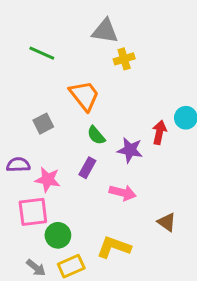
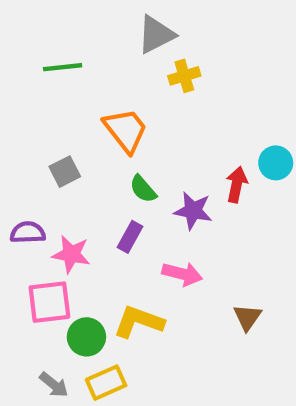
gray triangle: (105, 31) -> (156, 35), turned -36
green line: (42, 53) -> (63, 67), turned -30
brown triangle: (167, 222) -> (247, 317), turned 30
yellow L-shape: (114, 247) -> (139, 322), moved

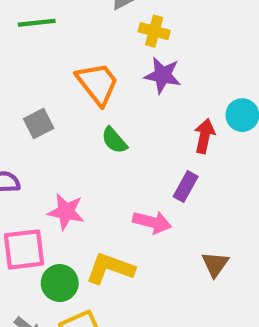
yellow cross: (184, 76) -> (154, 31), turned 32
purple star: (193, 211) -> (163, 75), moved
purple rectangle: (130, 237) -> (186, 186), moved
pink star: (71, 254) -> (66, 212), moved

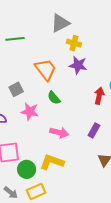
purple rectangle: (186, 186) -> (94, 130), moved
pink star: (66, 212) -> (30, 111), moved
pink arrow: (152, 222) -> (59, 133), moved

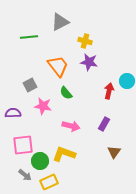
gray triangle: (60, 23) -> (60, 22), moved
gray arrow: (11, 193) -> (25, 175), moved

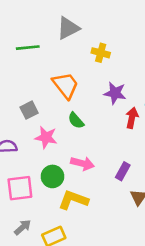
purple star: (89, 62) -> (115, 93), moved
purple rectangle: (104, 124) -> (123, 171), moved
green circle: (40, 161) -> (53, 176), moved
gray arrow: (25, 175) -> (23, 227), turned -80

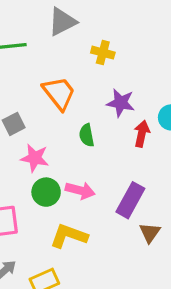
green semicircle: (76, 120) -> (87, 135), moved, turned 30
purple rectangle: (123, 171) -> (130, 200), size x1.5
green circle: (53, 176) -> (46, 192), moved

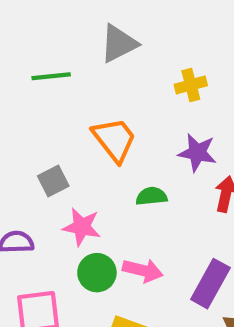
yellow cross: (103, 53) -> (191, 85), moved, turned -30
green semicircle: (87, 135) -> (152, 196), turned 95

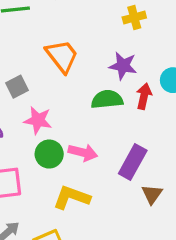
yellow cross: (191, 85) -> (134, 18), moved
green semicircle: (152, 196) -> (107, 99), moved, size x1.4

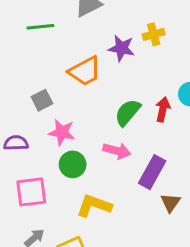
orange trapezoid: (62, 56) -> (85, 71), turned 100
purple star: (123, 66) -> (121, 48), moved
green semicircle: (107, 99) -> (128, 112), turned -44
pink arrow: (83, 152) -> (117, 151), moved

